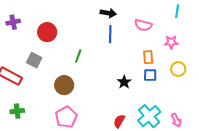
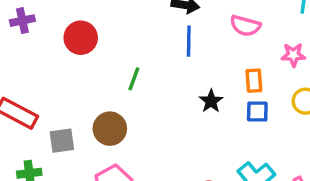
gray square: (34, 60) -> (62, 141), moved, turned -35
black star: (124, 82) -> (211, 101), moved

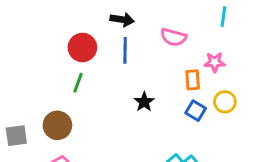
red circle: (81, 38) -> (82, 47), moved
orange rectangle: (254, 81) -> (193, 80), moved
blue square: (257, 111) -> (196, 111), moved, turned 30

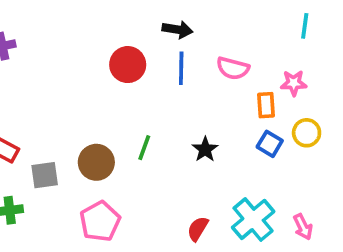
pink semicircle: (173, 37) -> (233, 68), moved
green line: (78, 83) -> (144, 148), moved
black star: (144, 102) -> (205, 149), moved

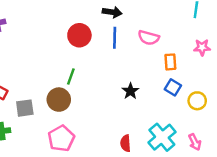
pink star: (294, 83) -> (202, 47), moved
yellow circle: (307, 133) -> (197, 101), moved
green line: (144, 148) -> (71, 77), moved
red semicircle: (198, 229) -> (126, 143), turned -35

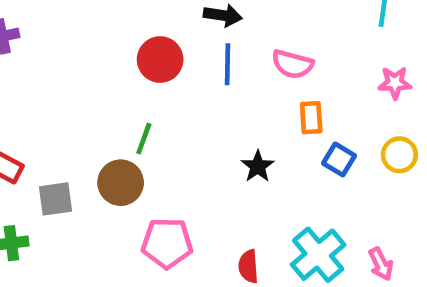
orange rectangle: (170, 62) -> (311, 118), moved
yellow circle: (197, 101) -> (399, 155), moved
pink pentagon: (61, 138) -> (167, 243), moved, turned 30

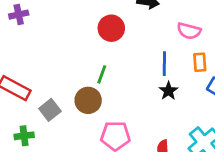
blue line: (227, 64) -> (164, 64), moved
gray square: (56, 199) -> (50, 110), turned -30

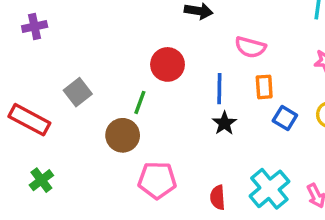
red circle: (111, 28) -> (168, 64), moved
gray square: (50, 110) -> (78, 92), moved
green cross: (24, 136) -> (41, 180), turned -30

